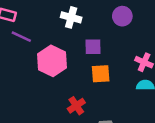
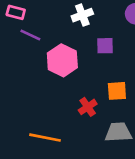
white cross: (71, 17) -> (82, 15), turned -36
orange square: (101, 74) -> (117, 91), moved

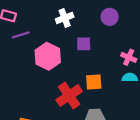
purple line: (30, 35) -> (21, 35), turned -42
red cross: (88, 107) -> (69, 96), size x1.6

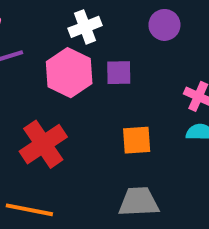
pink hexagon: (48, 56) -> (69, 73), moved
red cross: (69, 96) -> (43, 144), moved

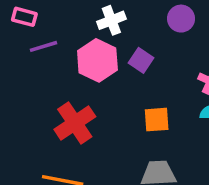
purple square: (119, 73) -> (141, 60), turned 35

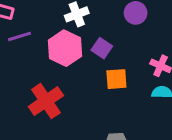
orange square: (157, 120) -> (116, 79), moved

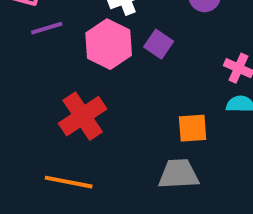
orange square: (116, 79) -> (193, 128), moved

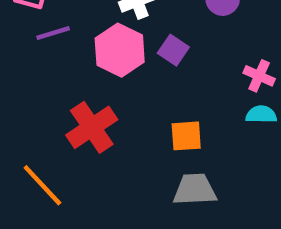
orange square: (193, 128) -> (186, 136), moved
orange line: (69, 182) -> (42, 185), moved, turned 36

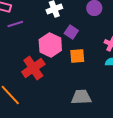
pink hexagon: (120, 50) -> (50, 45), moved
orange square: (186, 136) -> (77, 56), moved

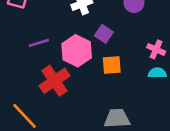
purple line: (15, 24) -> (39, 43), moved

